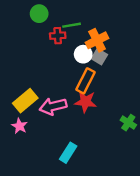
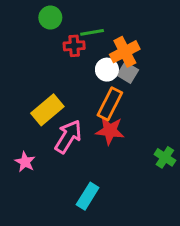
yellow rectangle: (25, 101) -> (47, 110), moved
pink arrow: (53, 106) -> (68, 137), turned 136

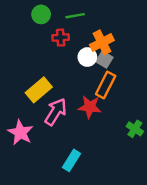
green line: (92, 32) -> (75, 16), moved
orange rectangle: (110, 104) -> (106, 85), moved
pink star: (25, 162) -> (20, 132), size x1.5

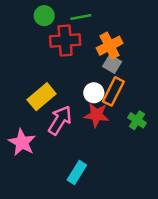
red cross: (61, 38) -> (65, 40), size x1.6
white circle: (87, 57) -> (94, 93), moved
green cross: (135, 129) -> (137, 120), moved

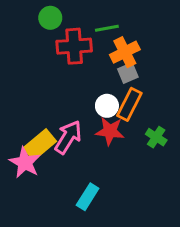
green line: (81, 17) -> (107, 28), moved
gray square: (112, 64) -> (128, 73), turned 36
yellow rectangle: (42, 97) -> (40, 145), moved

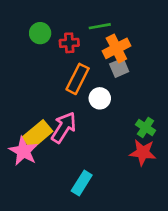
green circle: (50, 18) -> (40, 33), moved
red cross: (74, 46) -> (69, 43), size x0.6
orange rectangle: (129, 104) -> (78, 79), moved
red star: (110, 131) -> (143, 152), moved

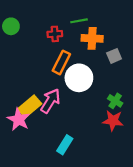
green circle: (40, 33) -> (11, 26), moved
orange cross: (116, 48) -> (92, 38), turned 30
gray square: (119, 68) -> (114, 56), moved
white circle: (100, 98) -> (79, 78), size x1.6

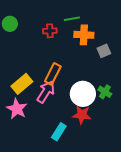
orange rectangle: (61, 62) -> (53, 74), moved
white circle: (79, 78) -> (83, 94), moved
yellow rectangle: (30, 106) -> (22, 84), moved
red star: (113, 121) -> (82, 115), moved

